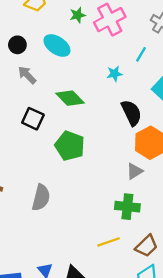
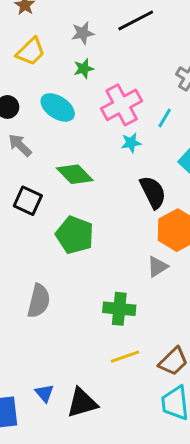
pink cross: (110, 20) -> (122, 105), moved
green cross: (127, 207) -> (119, 309), moved

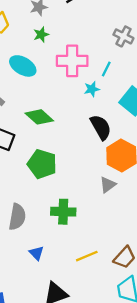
pink cross: (122, 105) -> (72, 61), turned 32
cyan star: (131, 143) -> (92, 89), moved
green cross: (119, 309) -> (63, 212), moved
blue triangle: (44, 393) -> (37, 253), moved

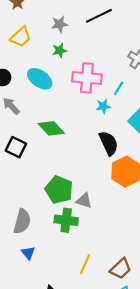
green pentagon: (42, 164) -> (59, 190), moved
gray triangle: (108, 185) -> (84, 200), moved, turned 49
blue triangle: (37, 253) -> (28, 253), moved
yellow line: (87, 256) -> (85, 264), turned -48

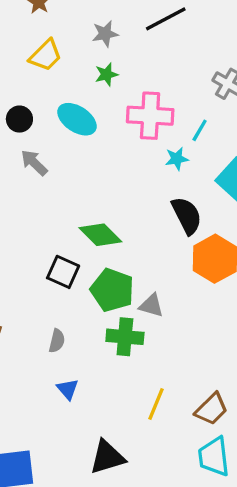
green diamond: (51, 128) -> (100, 235), moved
black square: (16, 147) -> (63, 272), moved
gray semicircle: (22, 221) -> (57, 341), size x0.6

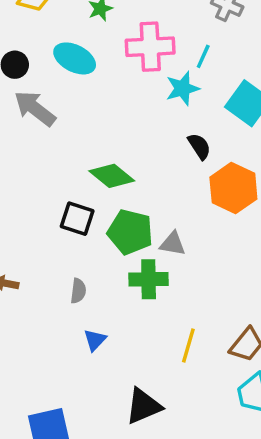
cyan star: (177, 159) -> (183, 88), size x1.4
gray arrow: (34, 163) -> (35, 108), size x1.4
black semicircle: (187, 215) -> (199, 146), size x0.7
blue triangle: (68, 389) -> (95, 340), turned 30

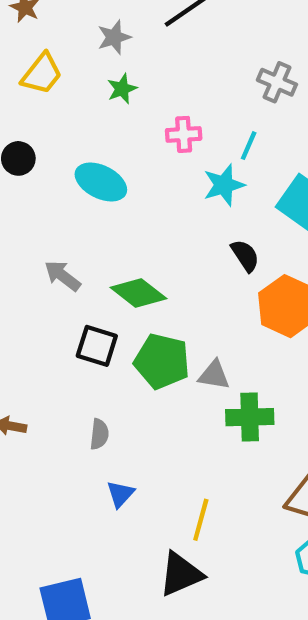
pink cross: (150, 47) -> (184, 134), size x0.6
cyan ellipse: (75, 58) -> (101, 182), moved
gray arrow: (35, 108) -> (63, 276), moved, size x0.7
green cross: (149, 279) -> (250, 417), moved
yellow line: (188, 346) -> (201, 520), moved

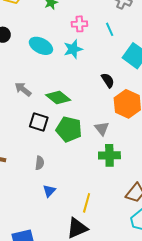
cyan line: (249, 146) -> (110, 29), turned -48
cyan star: (224, 185) -> (73, 49), moved
gray triangle: (214, 375) -> (102, 128), moved, turned 42

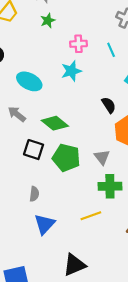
cyan ellipse: (41, 46) -> (29, 81), moved
blue triangle: (49, 191) -> (45, 224), size x1.5
yellow line: (87, 203) -> (91, 216), moved, turned 54

